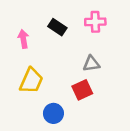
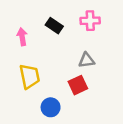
yellow trapezoid: (31, 81) -> (30, 76), turned -35

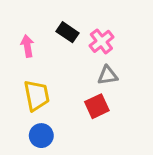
pink cross: (90, 21) -> (101, 41), moved, turned -36
blue circle: (51, 107) -> (41, 136), moved

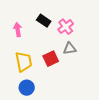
red square: (97, 106) -> (51, 59), moved

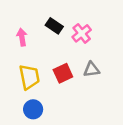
gray triangle: (70, 49) -> (92, 69), moved

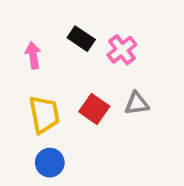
red square: (63, 73) -> (94, 109), turned -30

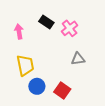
red square: (94, 109) -> (62, 91), moved
blue circle: (50, 163) -> (37, 86), moved

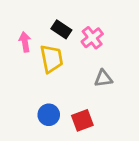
yellow trapezoid: (25, 65) -> (52, 59), moved
red square: (62, 91) -> (82, 120), turned 35

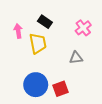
pink cross: (92, 38) -> (83, 28), moved
blue circle: (49, 115) -> (36, 85), size x1.5

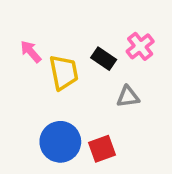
black rectangle: (45, 22) -> (104, 59), moved
pink arrow: (18, 31) -> (31, 52), turned -32

